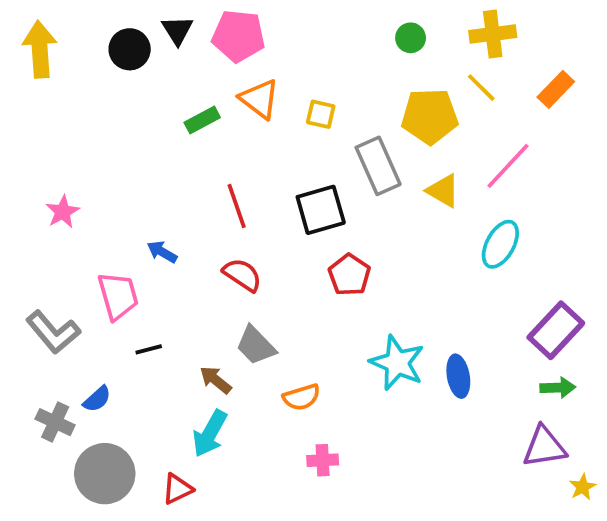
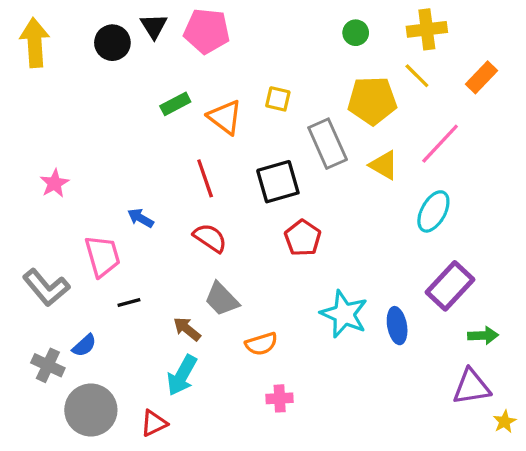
orange triangle: (260, 99) -> (225, 117), moved
purple rectangle: (556, 330) -> (450, 286), moved

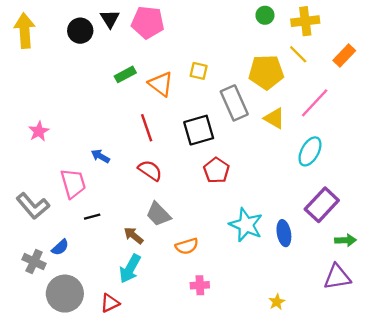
green circle: (356, 33) -> (265, 15), moved
yellow star: (505, 422) -> (277, 302), moved

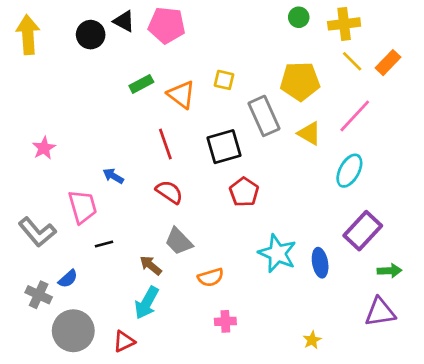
black triangle: (110, 19) -> (124, 21), turned -30
yellow line: (298, 54) -> (352, 61), moved

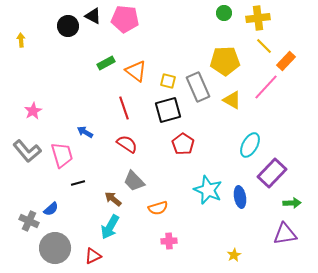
yellow arrow: (28, 35) -> (21, 40), moved, size x0.5
orange rectangle: (388, 63) -> (286, 61), moved
yellow square: (224, 80) -> (168, 81), moved
cyan ellipse: (349, 171) -> (250, 145), moved
gray L-shape: (37, 232) -> (27, 151), moved

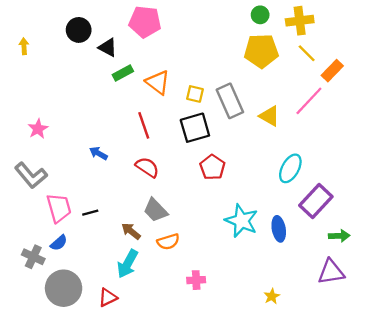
black triangle: (93, 16) -> (108, 47), moved
yellow pentagon: (225, 61) -> (261, 51), moved
pink trapezoid: (62, 155) -> (59, 208), moved
orange semicircle: (158, 208) -> (168, 242), moved

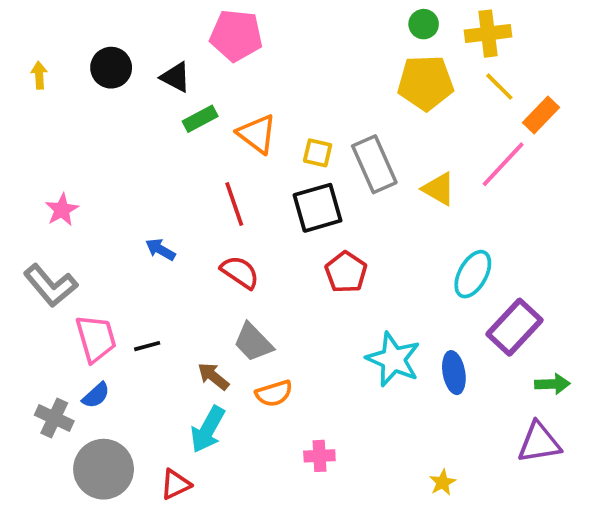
black circle: (79, 30) -> (111, 68), moved

